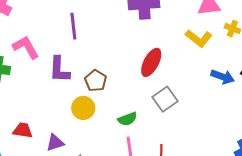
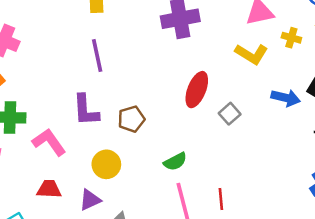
pink L-shape: (26, 47) -> (49, 142), moved
brown pentagon: (96, 81) -> (131, 119), turned 30
gray square: (165, 99) -> (230, 114), moved, size x0.7
yellow circle: (83, 108) -> (106, 164), moved

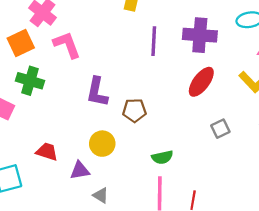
purple line: (97, 55) -> (154, 41), moved
red ellipse: (197, 90) -> (201, 82), moved
pink L-shape: (49, 142) -> (67, 45), moved

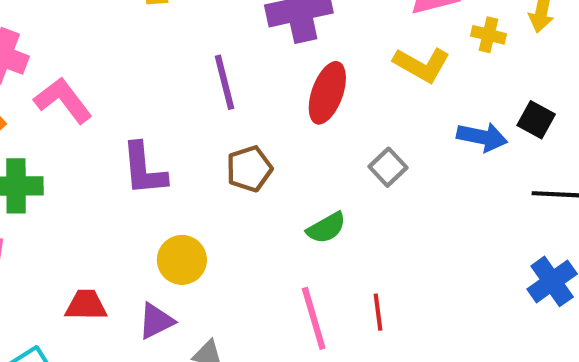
purple line: (154, 41) -> (224, 82), moved
brown pentagon: (134, 110) -> (249, 169), moved
green semicircle: (162, 157) -> (326, 228), moved

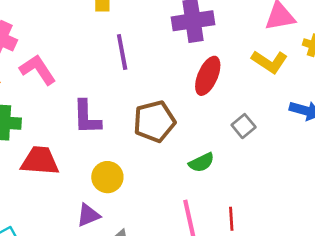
purple line: (224, 82) -> (122, 52), moved
brown pentagon: (249, 169) -> (154, 121), size x1.4
red trapezoid: (86, 305) -> (40, 161), moved, size x1.4

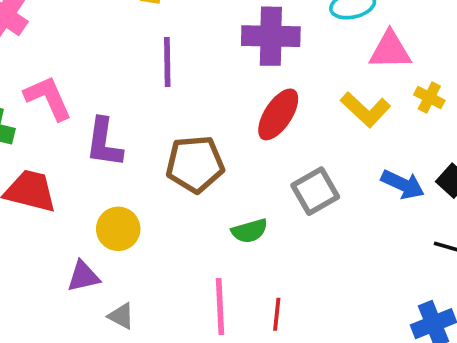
pink L-shape: (38, 70) -> (48, 98), moved
gray square: (244, 126) -> (315, 191), size x1.4

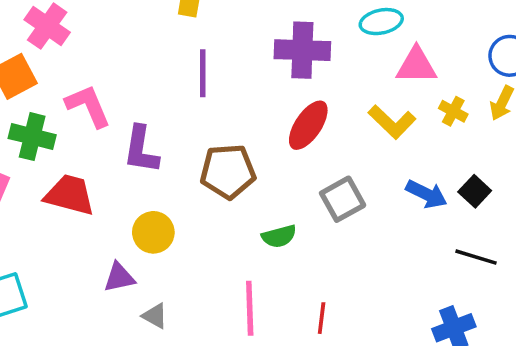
red line: (277, 314) -> (322, 318), moved

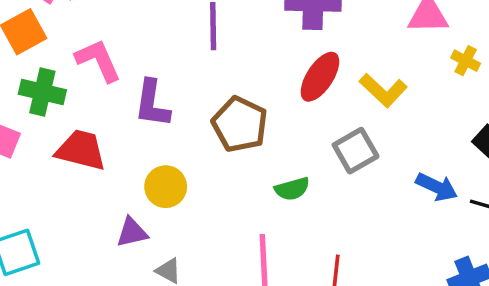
yellow L-shape: (392, 122) -> (383, 90), moved
brown pentagon: (228, 171) -> (240, 124), turned 30
blue arrow: (426, 194) -> (437, 187), moved

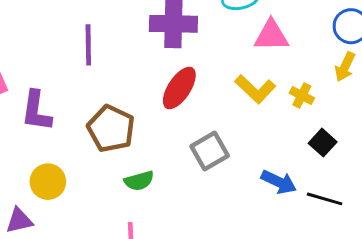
yellow cross: (466, 61) -> (302, 96), moved
yellow L-shape: (383, 90) -> (255, 89), moved
green semicircle: (292, 189) -> (139, 181), moved

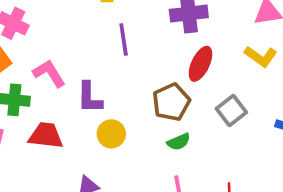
brown pentagon: (111, 129) -> (171, 102), moved, turned 30
yellow circle: (48, 182) -> (111, 134), moved

